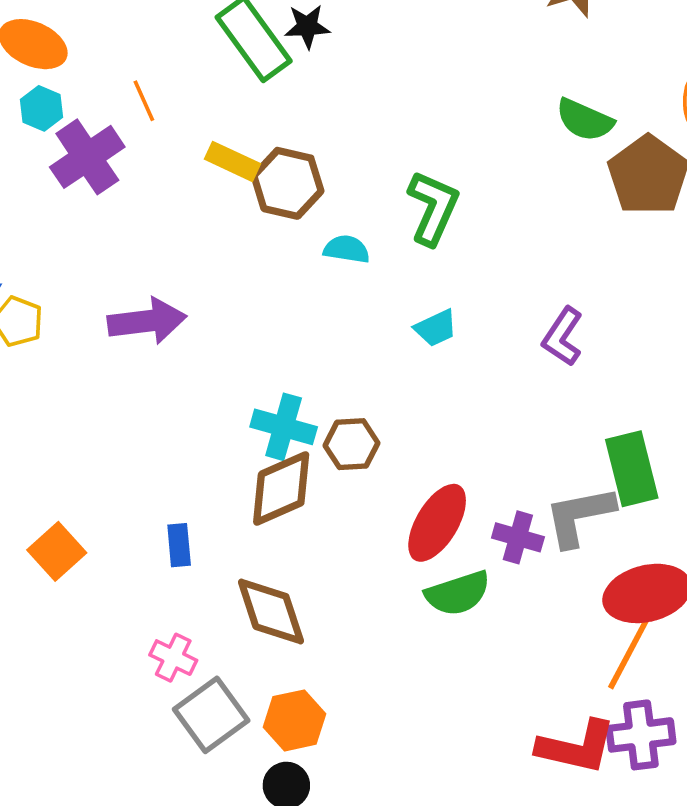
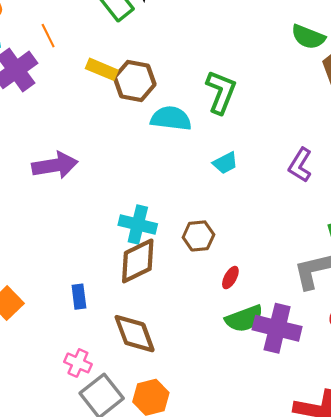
cyan semicircle: (347, 249) -> (171, 118), size x1.5
brown hexagon: (351, 444) -> (198, 236), moved
red ellipse: (437, 523) -> (230, 278), size x0.5
purple cross: (518, 537) -> (277, 328), moved, size x1.6

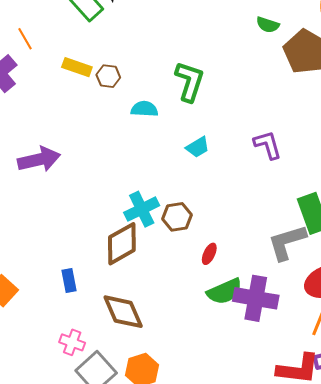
green semicircle: (308, 37) -> (268, 25), size x0.7
brown hexagon: (135, 81) -> (108, 76), size x0.6
cyan semicircle: (171, 118) -> (144, 109), size x0.7
purple L-shape: (300, 165) -> (268, 145), turned 136
cyan cross: (138, 225) -> (142, 209), moved, turned -36

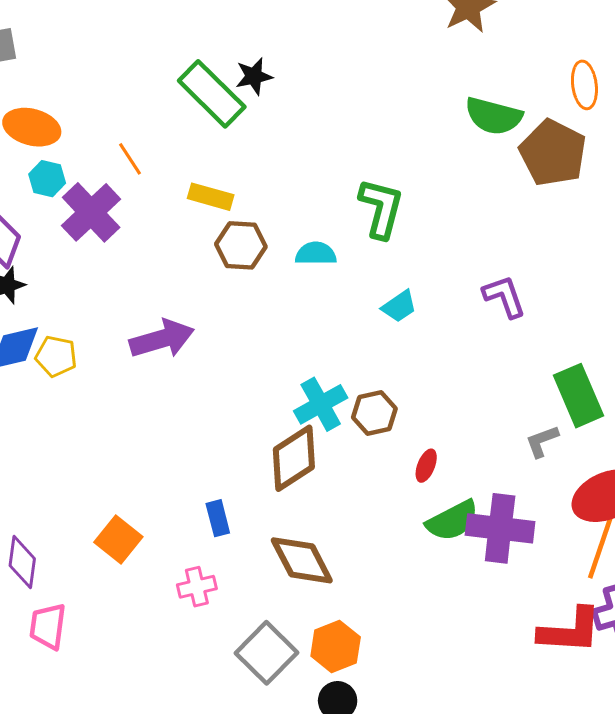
green semicircle: (268, 25) -> (494, 116), size x1.6
brown hexagon: (108, 76) -> (241, 245), moved, size x1.4
gray L-shape: (287, 242) -> (542, 441), size x0.6
pink cross: (72, 342) -> (197, 587), moved, turned -30

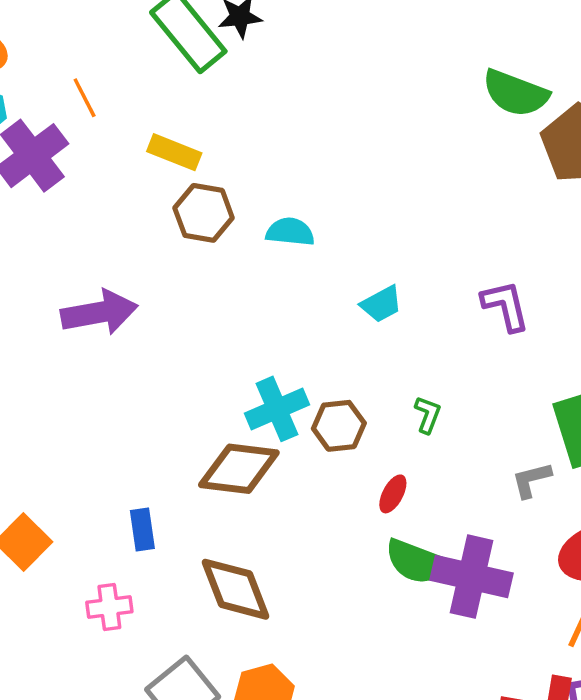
green L-shape: (381, 208) -> (428, 415), moved, size x0.5
brown diamond: (294, 458) -> (239, 469), turned 34
green semicircle: (452, 521) -> (417, 562), turned 42

